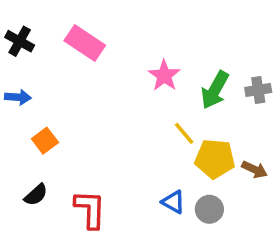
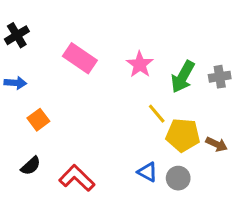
black cross: (20, 41) -> (17, 35), turned 30
pink rectangle: (85, 43) -> (80, 58), moved
red L-shape: (90, 209) -> (77, 178), turned -48

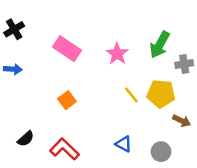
green arrow: (183, 77) -> (160, 45), moved
orange square: (38, 120) -> (67, 100), moved
yellow pentagon: (183, 135) -> (161, 94), moved
gray circle: (178, 178) -> (161, 152), moved

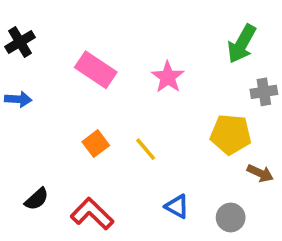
green arrow: (160, 45) -> (242, 44), moved
yellow line: (131, 95) -> (146, 149), moved

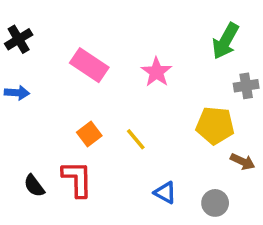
black semicircle: (37, 199) -> (34, 186), turned 95
red L-shape: (92, 214) -> (77, 179), moved, turned 45

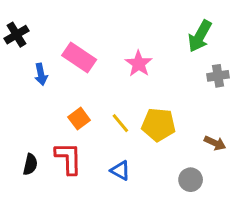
blue arrow: (17, 93) -> (41, 74), moved, turned 75
yellow pentagon: (215, 125) -> (158, 125), moved
black semicircle: (34, 186) -> (30, 164), turned -130
blue triangle: (165, 193) -> (120, 171), moved

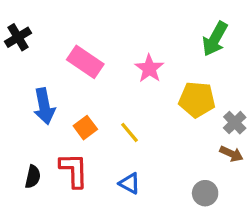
blue arrow: (41, 74) -> (44, 106), moved, size x1.5
gray cross: (218, 76) -> (235, 123), moved, turned -35
yellow pentagon: (158, 125) -> (197, 100), moved

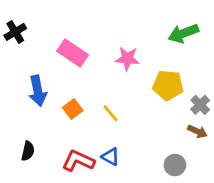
green arrow: (215, 39) -> (183, 33), turned 40
pink star: (149, 68) -> (127, 59), turned -30
red L-shape: (74, 170) -> (78, 161), moved, turned -64

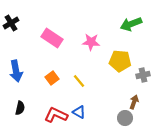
blue arrow: (38, 91) -> (16, 71), moved
gray cross: (200, 105) -> (143, 75), turned 32
brown arrow: (197, 131) -> (134, 102), moved, turned -96

